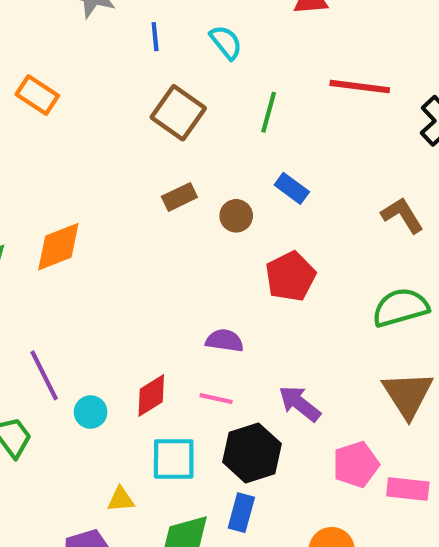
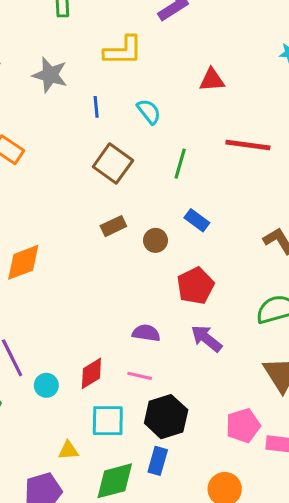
purple arrow: (300, 404) -> (206, 339), moved

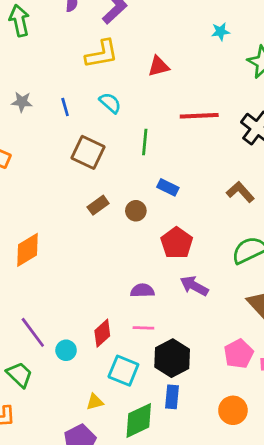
yellow L-shape: (123, 51) -> (102, 54), moved
gray star: (50, 75) -> (22, 102), moved, size x0.7
cyan square: (108, 421) -> (123, 371), turned 32

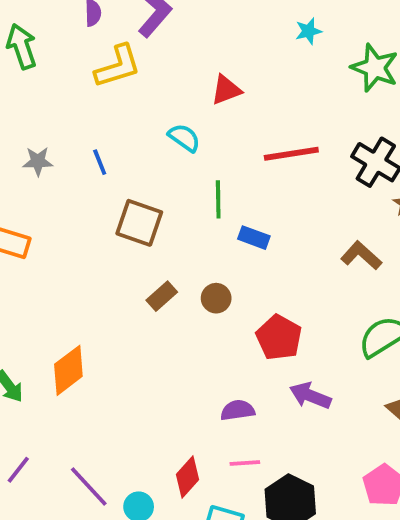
yellow L-shape: (102, 54) -> (118, 66), moved
cyan semicircle: (110, 103) -> (184, 138), moved
blue rectangle: (168, 187) -> (254, 238), moved

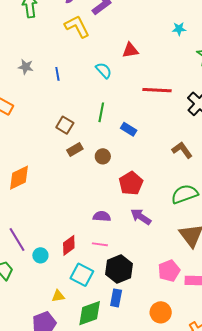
yellow L-shape: (118, 66) -> (77, 26), turned -112
green line: (218, 199) -> (101, 112), moved
brown square: (139, 223) -> (65, 125), moved, size x0.7

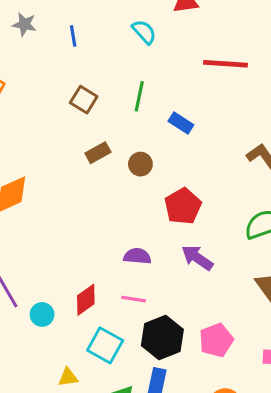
brown square: (65, 125) -> (84, 100), moved
pink pentagon: (169, 271) -> (216, 340), moved

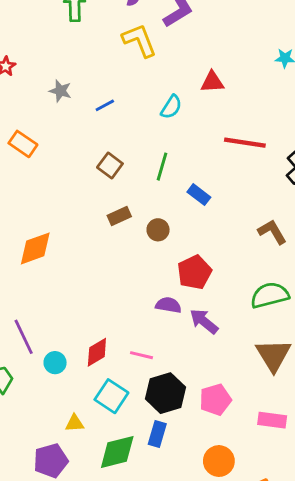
cyan semicircle: (144, 32) -> (171, 107), turned 70
blue line: (73, 36) -> (105, 105), turned 66
purple semicircle: (137, 256) -> (168, 305), moved

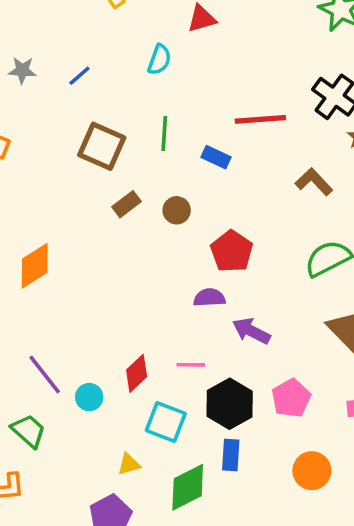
red line: (245, 143) -> (260, 119), moved
brown square: (110, 166) -> (102, 146), size x1.5
purple arrow: (204, 321) -> (251, 331), moved

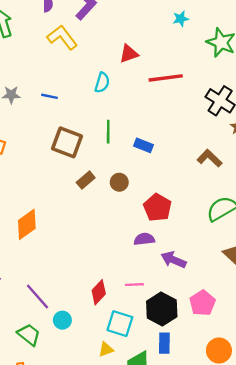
blue line: (79, 76) -> (50, 96), turned 56
red line: (260, 119) -> (166, 78), moved
cyan circle: (89, 397) -> (62, 320), moved
yellow triangle: (129, 464) -> (106, 349), moved

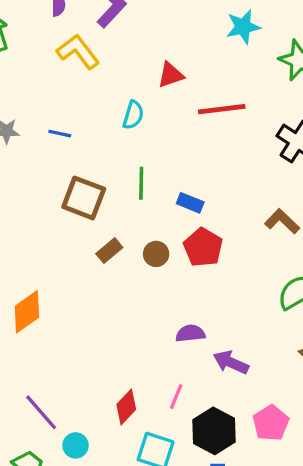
cyan star: (181, 19) -> (243, 27), size x1.5
red pentagon: (157, 207) -> (203, 247), moved
pink line: (134, 285) -> (176, 397), turned -66

